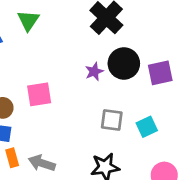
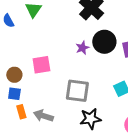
gray square: (112, 120) -> (77, 91), moved, size x1.4

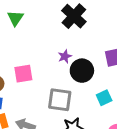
black circle: (104, 42) -> (82, 71), moved

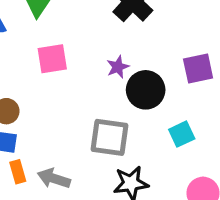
pink square: (23, 74) -> (52, 59), moved

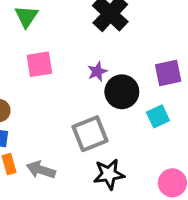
cyan square: (182, 134) -> (158, 116), moved
gray square: (110, 137) -> (90, 134), turned -30

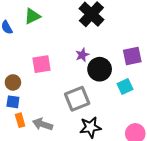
green triangle: (26, 17) -> (32, 16), turned 30
pink square: (39, 64) -> (41, 64), moved

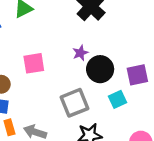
purple square: (132, 56) -> (137, 75), moved
cyan square: (125, 87) -> (118, 99), moved

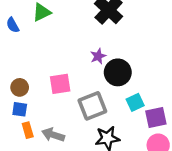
pink square: (34, 63) -> (60, 84), moved
purple square: (137, 75) -> (156, 117), moved

